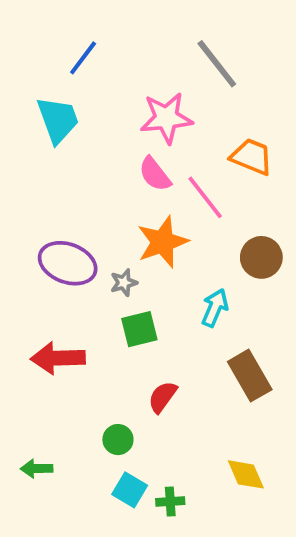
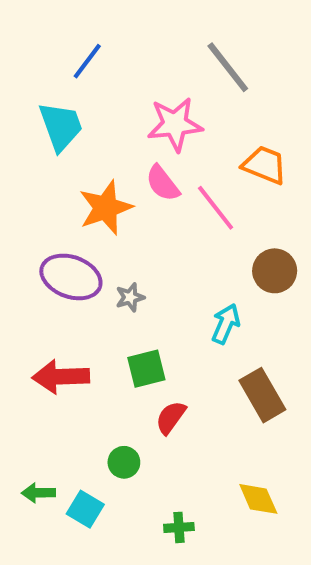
orange star: (163, 242) -> (106, 208), moved
green square: (139, 329) -> (146, 369), moved
cyan square: (130, 490) -> (85, 509), moved

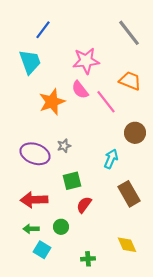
gray line: (228, 67) -> (129, 33), moved
purple ellipse: (71, 277) -> (35, 154), moved
red arrow: (61, 377) -> (34, 200), moved
green arrow: (38, 493) -> (31, 229), moved

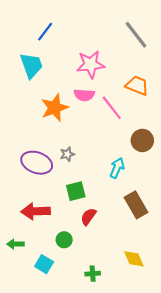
pink semicircle: (80, 90) -> (84, 95), turned -48
green arrow: (31, 229) -> (16, 244), moved

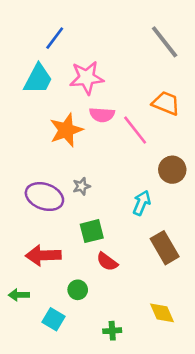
pink star: (91, 64) -> (87, 78), moved
cyan trapezoid: (31, 65) -> (38, 79), turned 48
red semicircle: (88, 217) -> (107, 262), turned -90

